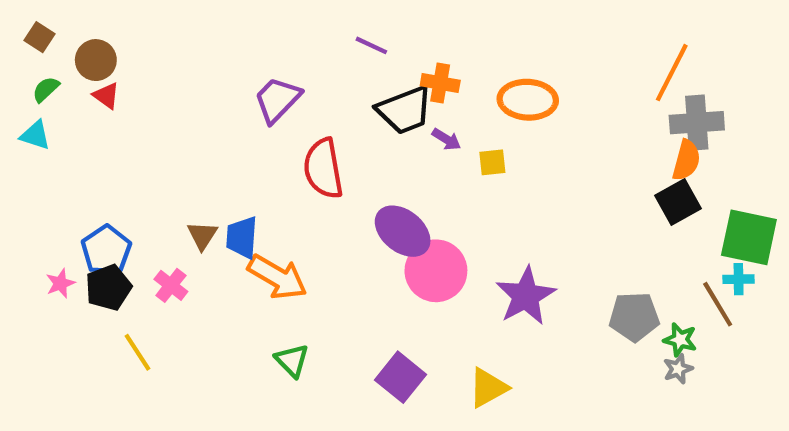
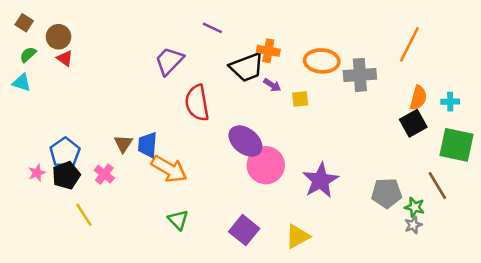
purple line: (371, 45) -> (212, 28), moved
gray cross: (697, 123) -> (360, 75), moved
cyan cross: (739, 279) -> (450, 102), moved

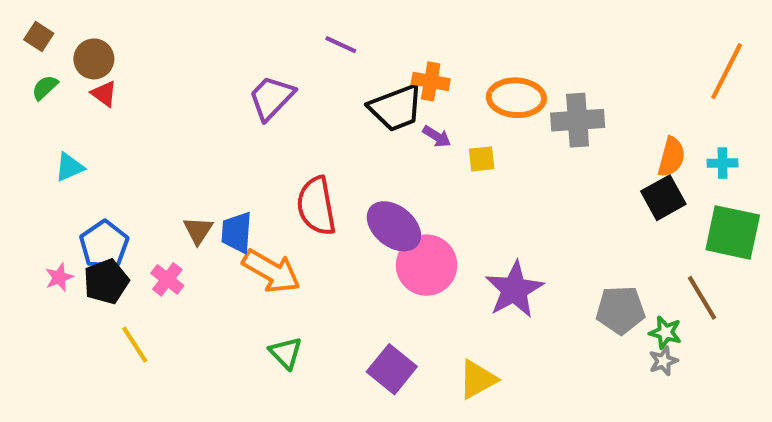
orange line: (409, 44) -> (727, 71), moved
cyan triangle: (22, 83) -> (69, 167), moved, turned -42
red semicircle: (197, 103) -> (316, 206), moved

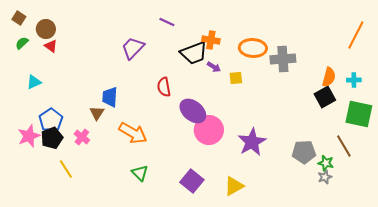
red semicircle: (316, 206) -> (164, 87), moved, size x0.7
blue trapezoid: (237, 232) -> (110, 97), moved
pink star: (59, 277) -> (29, 136), size x1.6

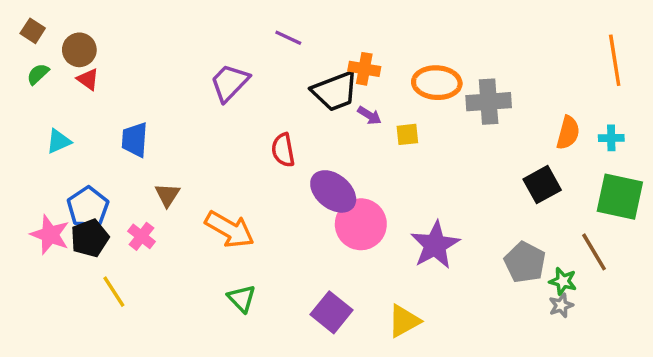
orange line: (356, 35) -> (615, 60), turned -36
blue trapezoid: (110, 97) -> (135, 140), moved
black square: (325, 97) -> (542, 185), moved
pink star: (29, 136) -> (50, 235), turned -30
gray pentagon: (304, 152) -> (525, 262), turned 30

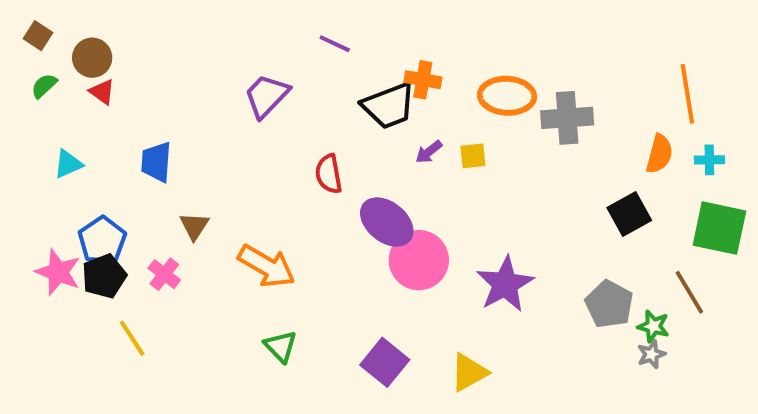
orange line: (615, 60) -> (687, 94), moved
purple arrow: (369, 115) -> (429, 152), moved, turned 110

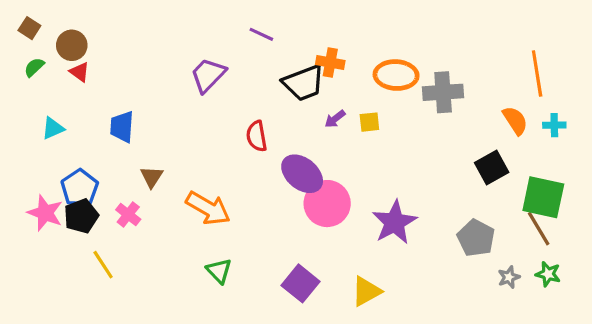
orange semicircle: (659, 154) -> (515, 120), turned -48
green square: (719, 228) -> (543, 197), moved
green star: (653, 326) -> (548, 274), moved

